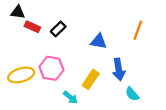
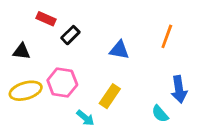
black triangle: (18, 12) -> (22, 51), moved
red rectangle: (32, 27) -> (46, 19), moved
blue arrow: (119, 69) -> (179, 89), moved

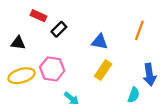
yellow rectangle: (110, 96) -> (103, 70), moved
cyan semicircle: (160, 114) -> (134, 95), turned -119

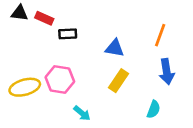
black rectangle: (59, 29) -> (68, 34), turned 42
black triangle: (18, 43) -> (20, 13), moved
blue arrow: (150, 75) -> (167, 72), moved

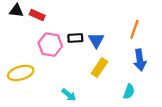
black rectangle: (68, 34) -> (75, 38), moved
blue triangle: (115, 48) -> (96, 40), turned 49
pink hexagon: (60, 79) -> (50, 45), moved

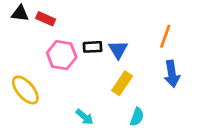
yellow ellipse: (21, 73) -> (25, 90), turned 65
cyan semicircle: (129, 92) -> (137, 117), moved

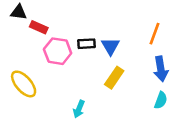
red rectangle: (46, 19) -> (39, 27), moved
cyan arrow: (85, 117) -> (79, 109), turned 72
cyan semicircle: (137, 117) -> (161, 100), moved

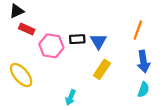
black triangle: (19, 12) -> (17, 11), turned -32
red rectangle: (39, 27) -> (27, 29), moved

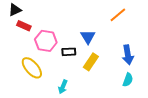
orange line: (138, 30) -> (118, 15), moved, turned 30
black rectangle: (77, 39) -> (69, 52), moved
yellow ellipse: (21, 75) -> (32, 68), moved

